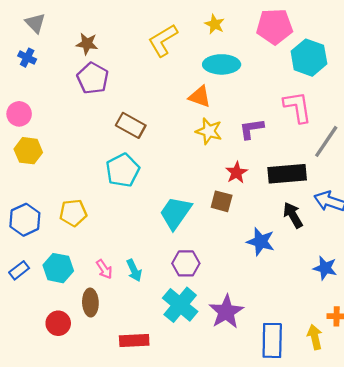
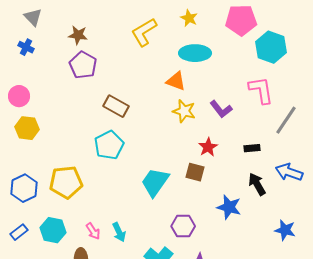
purple L-shape: (251, 129) -> (221, 109), turned -120
black rectangle: (287, 174) -> (252, 148), size x0.5
yellow pentagon: (73, 213) -> (66, 182), size x1.4
purple hexagon: (186, 263) -> (183, 226), moved

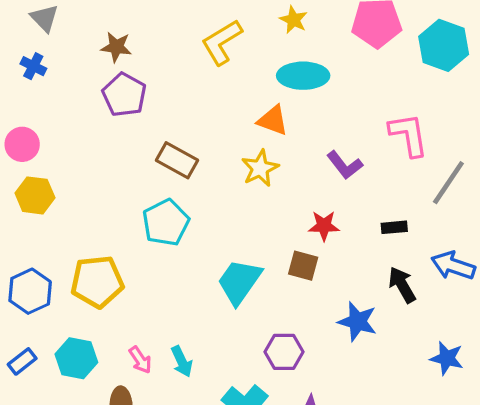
cyan hexagon: (271, 47) -> (444, 45), moved
yellow star: (184, 111) -> (260, 168), moved, turned 30
red star: (208, 147) -> (324, 226), turned 30

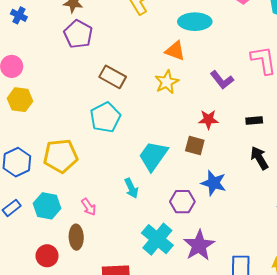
blue star: (357, 322) -> (214, 183), moved
cyan arrow: (182, 361) -> (131, 188), moved

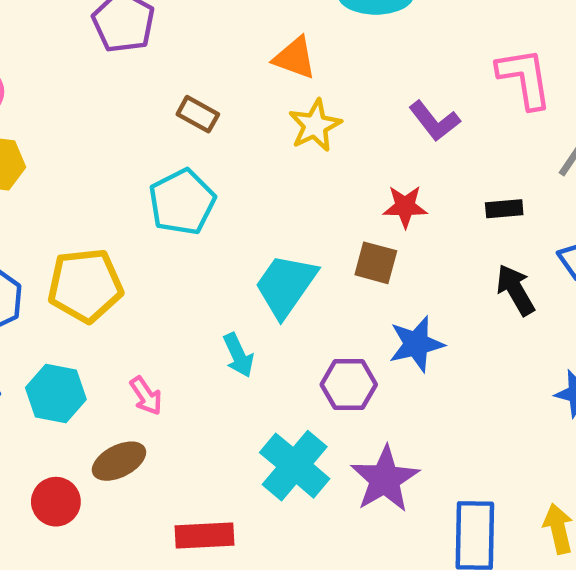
orange triangle: (175, 51) -> (295, 58), moved
brown rectangle: (113, 77) -> (198, 114), size x0.7
blue star: (214, 183) -> (416, 344), turned -30
brown ellipse: (76, 237) -> (119, 461), turned 65

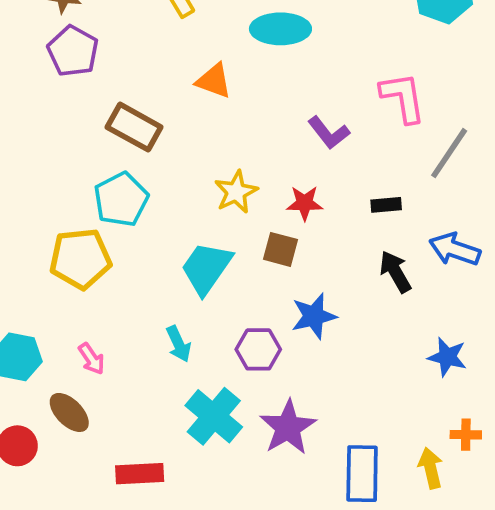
brown rectangle: (198, 114) -> (134, 127), size x1.6
yellow star: (315, 125) -> (236, 192), moved
yellow pentagon: (85, 285) -> (80, 259), moved
cyan arrow: (238, 355) -> (179, 344), moved
brown ellipse: (119, 461) -> (69, 412), turned 72

